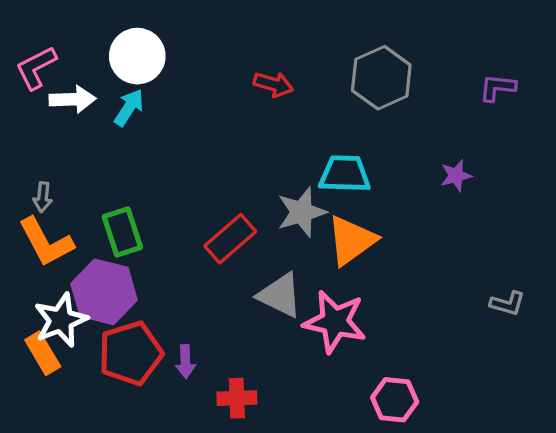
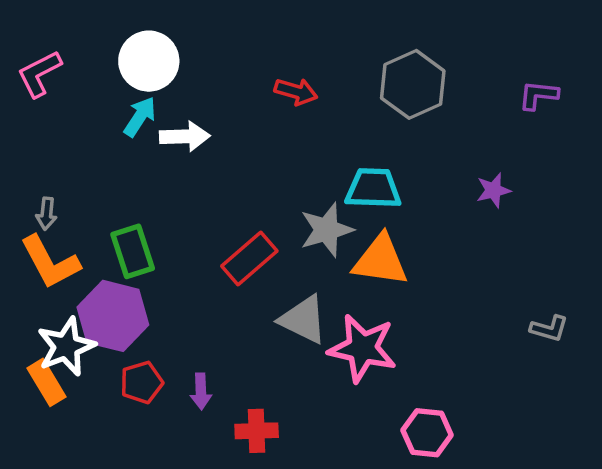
white arrow: (73, 99) -> (185, 136), moved
orange triangle: (351, 240) -> (380, 260), turned 44
red pentagon: (131, 353) -> (142, 382), size x0.6

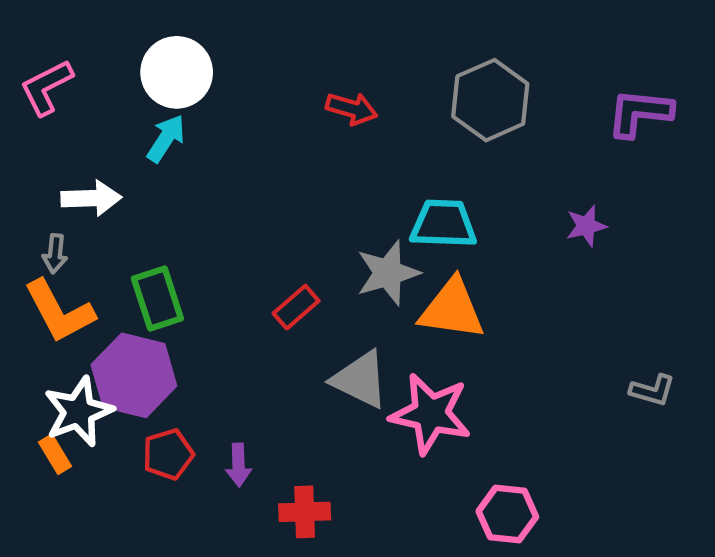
purple L-shape: (538, 95) -> (640, 113), size x1.4
white arrow: (185, 136) -> (91, 198), moved
red rectangle: (249, 259) -> (296, 307), size x0.7
orange rectangle: (46, 382) -> (55, 454), size x0.7

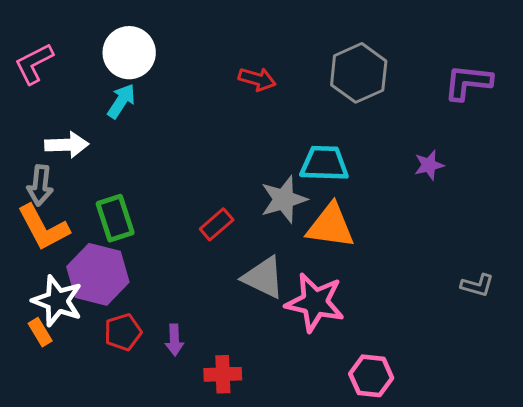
gray arrow: (55, 254) -> (40, 185), size x1.4
white star: (78, 412) -> (57, 301), turned -30

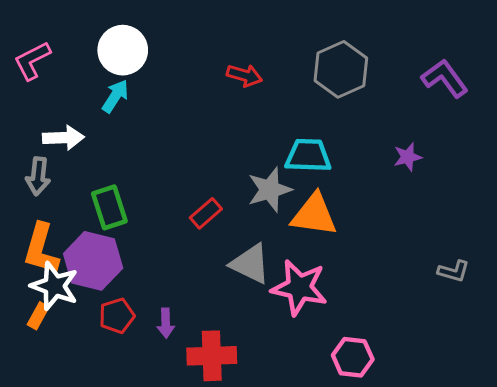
purple L-shape: (468, 82) -> (445, 78), turned 48
orange L-shape: (43, 228) -> (41, 249), moved, turned 44
orange rectangle: (40, 332) -> (38, 316), turned 60
red cross: (223, 374) -> (212, 356), size x1.4

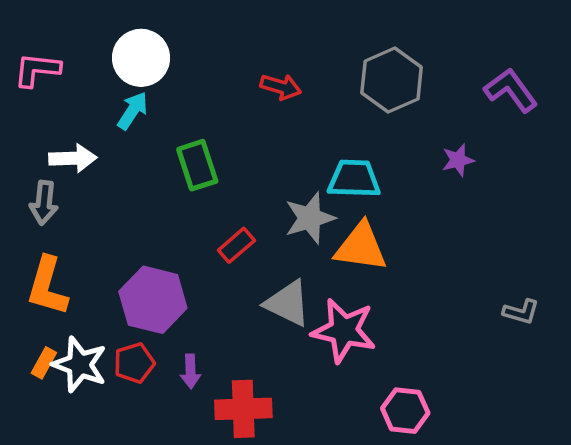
pink L-shape: (32, 61) -> (37, 70), turned 33
purple star: (408, 157) -> (458, 160), moved
green rectangle: (109, 207) -> (197, 165), moved
purple hexagon: (93, 261) -> (153, 300), moved
white star: (54, 286) -> (80, 365), moved

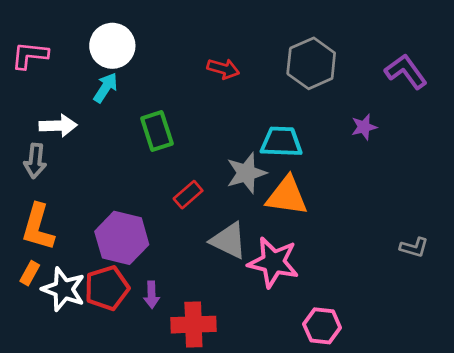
orange rectangle: (44, 363) -> (30, 273), moved
red pentagon: (134, 363) -> (107, 288), size x1.4

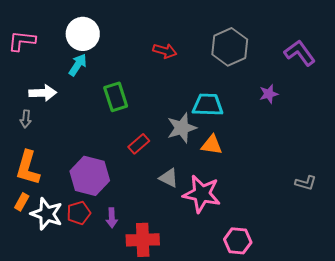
gray arrow: (35, 161) -> (26, 119), size x0.7
orange triangle: (287, 196) -> (212, 145), size x0.7
gray triangle: (229, 241) -> (169, 178), size x0.7
red pentagon: (107, 288) -> (79, 213), size x0.7

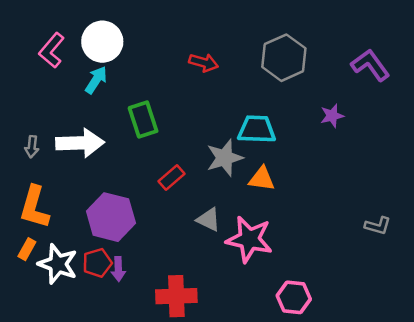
pink L-shape: (22, 41) -> (52, 50), moved, turned -56
white arrow: (43, 93) -> (80, 143), moved, size x1.4
purple arrow: (112, 218) -> (118, 269), moved

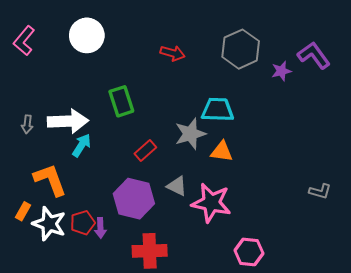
pink L-shape: (52, 50) -> (24, 41), moved
cyan arrow: (96, 80) -> (82, 145), moved
purple star: (332, 116) -> (281, 71), moved
orange L-shape: (34, 207) -> (50, 180), moved, turned 144
purple hexagon: (111, 217) -> (134, 199), moved

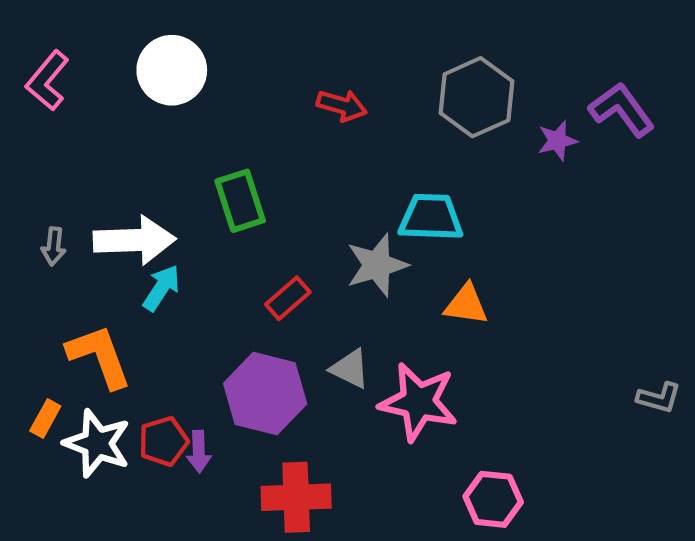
orange triangle: (222, 152) -> (466, 304), moved
gray L-shape: (320, 191) -> (659, 398), moved

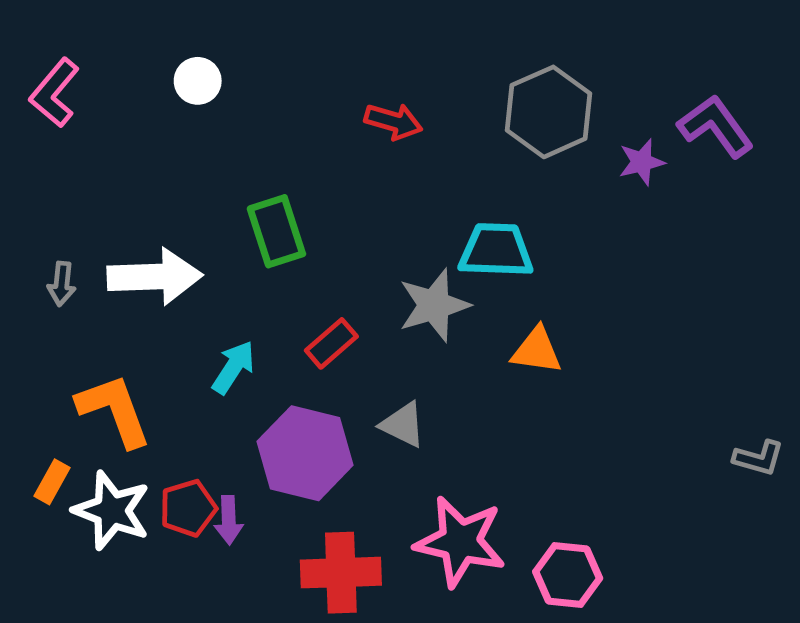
white circle: (172, 70) -> (198, 81), size x0.6
cyan arrow: (161, 288) -> (233, 367), moved
pink star: (418, 402) -> (460, 542), moved

